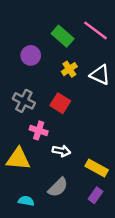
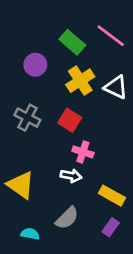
yellow cross: (69, 69) -> (80, 81), size x1.5
pink cross: (39, 130) -> (83, 152), moved
yellow triangle: (18, 159) -> (21, 185), turned 30

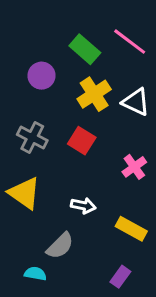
pink cross: (83, 152) -> (134, 167), moved, turned 36
yellow triangle: (21, 185) -> (24, 193), moved
gray semicircle: (67, 218) -> (60, 246), moved
purple rectangle: (111, 227) -> (120, 277), moved

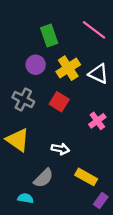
green rectangle: (85, 49) -> (49, 36), moved, turned 30
purple circle: (42, 76) -> (36, 65), moved
yellow rectangle: (131, 229) -> (86, 177), moved
purple rectangle: (120, 277) -> (101, 200), moved

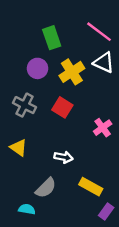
white triangle: (98, 74) -> (104, 62), moved
yellow triangle: (18, 140) -> (19, 148), size x0.7

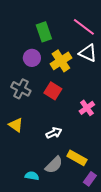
white arrow: (64, 157) -> (54, 133), turned -35
gray semicircle: (46, 188) -> (54, 165), moved
cyan semicircle: (27, 209) -> (32, 176), moved

